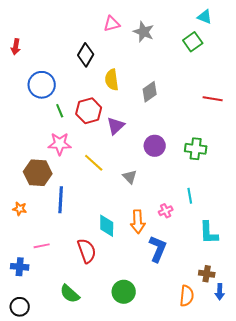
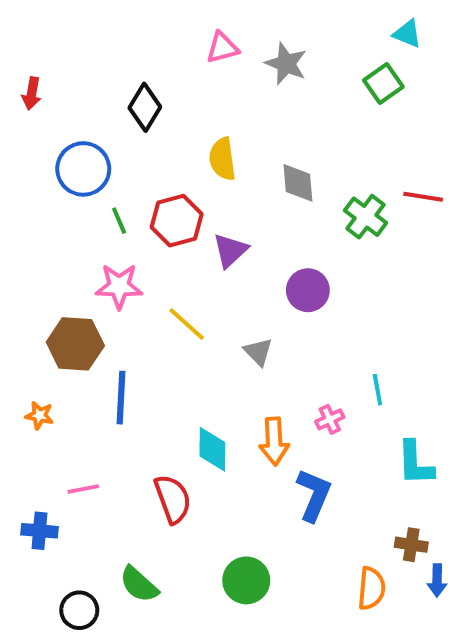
black diamond: (86, 55) -> (145, 107), moved
gray diamond: (150, 92) -> (298, 183), turned -60
green cross: (196, 149) -> (366, 217), moved, turned 30
black circle: (20, 307) -> (79, 610), moved

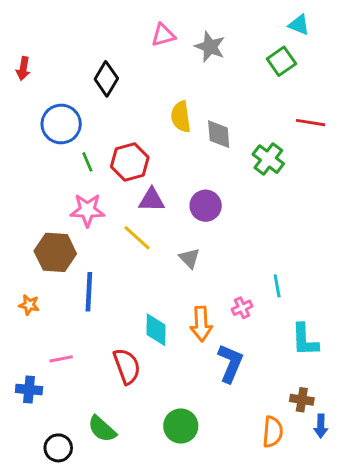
yellow semicircle: (222, 159) -> (181, 117), moved
red line: (423, 197) -> (311, 123), moved
purple triangle: (230, 250) -> (152, 200), moved, turned 44
purple circle: (308, 290) -> (206, 206), moved

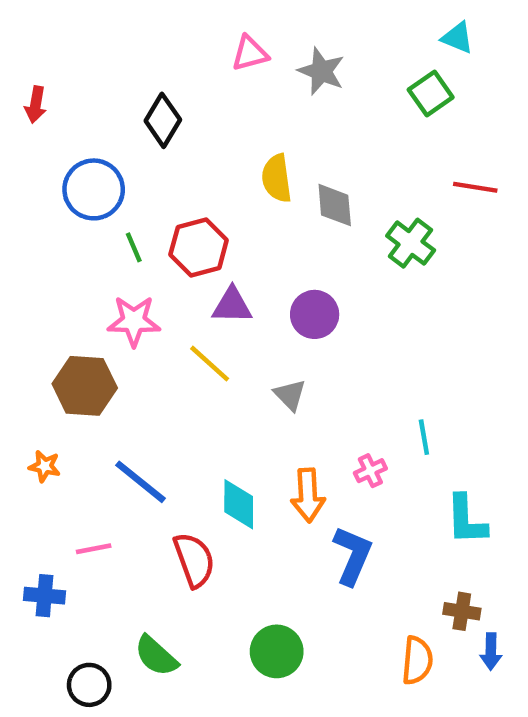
blue line: (89, 292) -> (140, 482), moved, turned -54

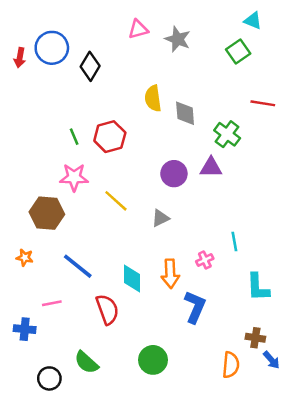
blue circle: (94, 189) -> (52, 48), moved
purple triangle: (232, 306) -> (211, 167), moved
gray triangle: (290, 395) -> (160, 218), turned 48
blue arrow: (491, 651) -> (271, 360), turned -42

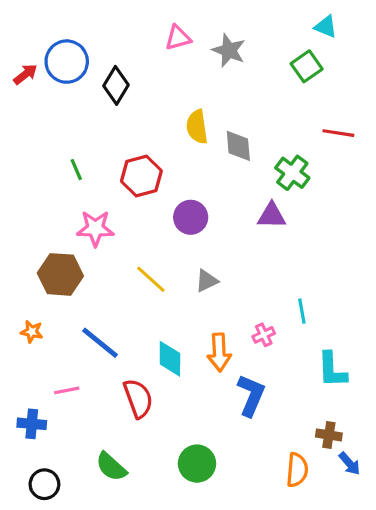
red arrow: (20, 58) -> (25, 74), turned -138
green line: (74, 137) -> (76, 170), moved
purple circle: (174, 174) -> (191, 217), moved
yellow line: (116, 201) -> (151, 279), moved
black circle: (49, 378) -> (44, 484), moved

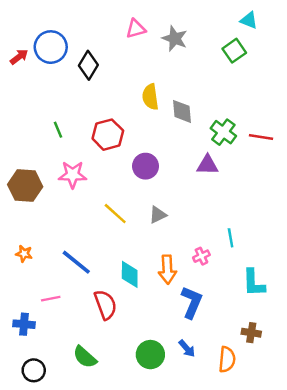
red line: (338, 133) -> (261, 137), moved
brown hexagon: (60, 274) -> (25, 186), moved
blue arrow: (350, 464) -> (187, 348), moved

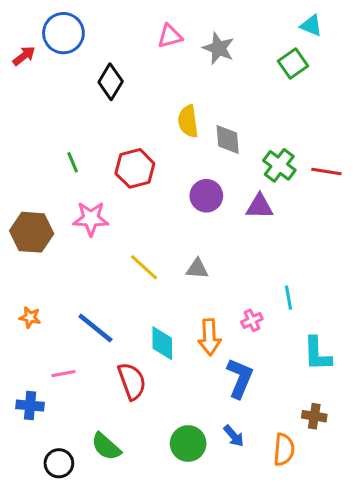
blue circle: (51, 47) -> (63, 33), moved
red arrow: (19, 57) -> (24, 56), moved
purple circle: (146, 166) -> (206, 196), moved
gray triangle: (158, 215) -> (197, 269), turned 30
black circle: (34, 370) -> (59, 463), moved

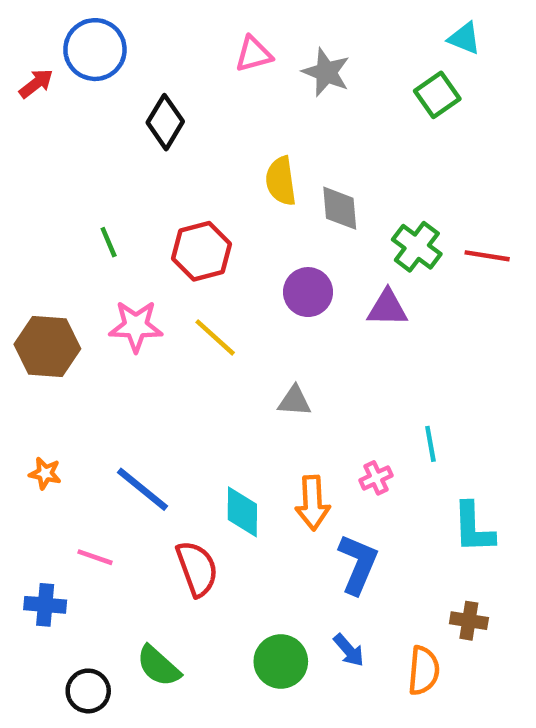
yellow line: (144, 267) -> (215, 337), moved
pink line: (63, 374) -> (95, 557), turned 30

